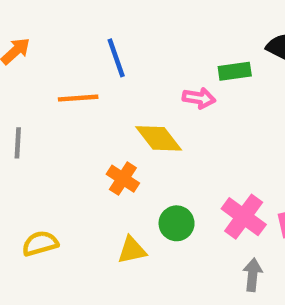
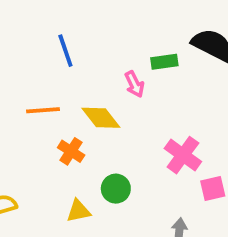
orange line: (78, 98) -> (43, 110), moved
pink arrow: (199, 98) -> (134, 84), turned 55
pink cross: (244, 217) -> (183, 155), moved

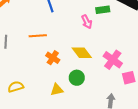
yellow diamond: (101, 118) -> (82, 53), moved

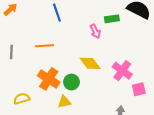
orange cross: (53, 58) -> (49, 79), moved, size x1.5
green circle: (77, 78) -> (71, 82), moved

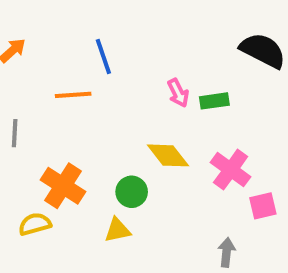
green rectangle: (112, 19) -> (214, 101), moved
orange line: (45, 46) -> (73, 95), moved
orange cross: (49, 79) -> (63, 186), moved

